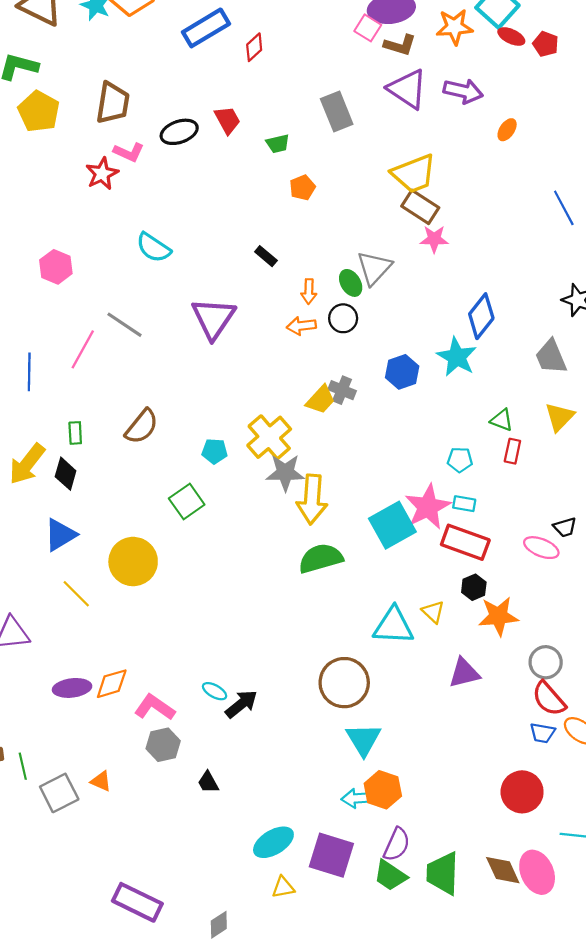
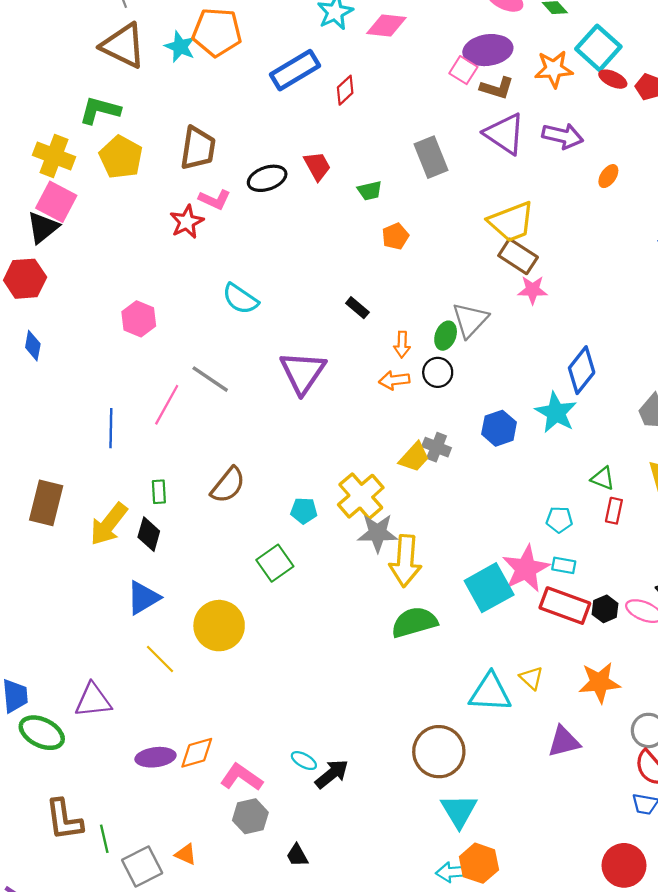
green ellipse: (351, 283) -> (446, 336), turned 52
black hexagon: (474, 587) -> (605, 609), moved

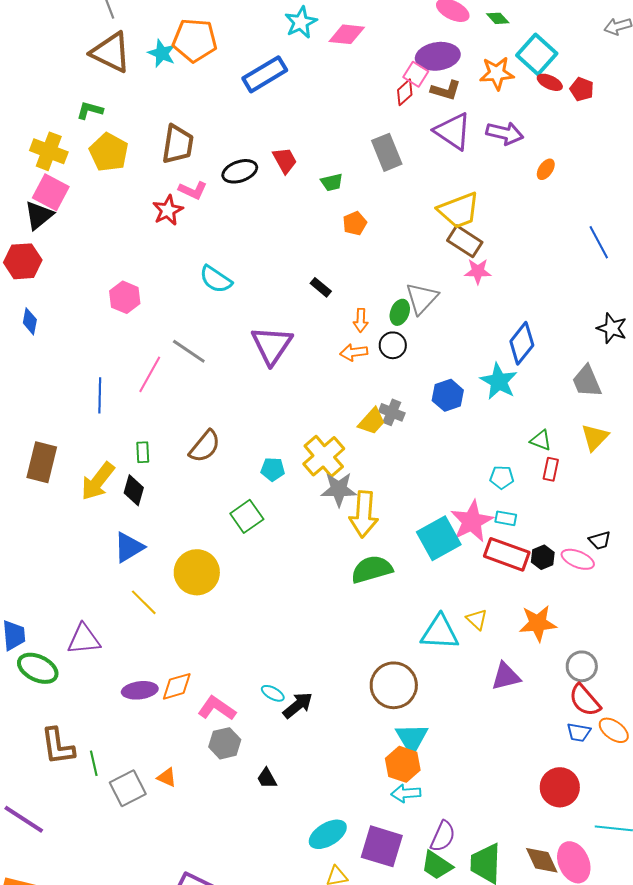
red diamond: (345, 90) -> (405, 92), moved
green L-shape: (100, 110) -> (90, 110), size x0.7
orange hexagon: (479, 863) -> (403, 764), moved

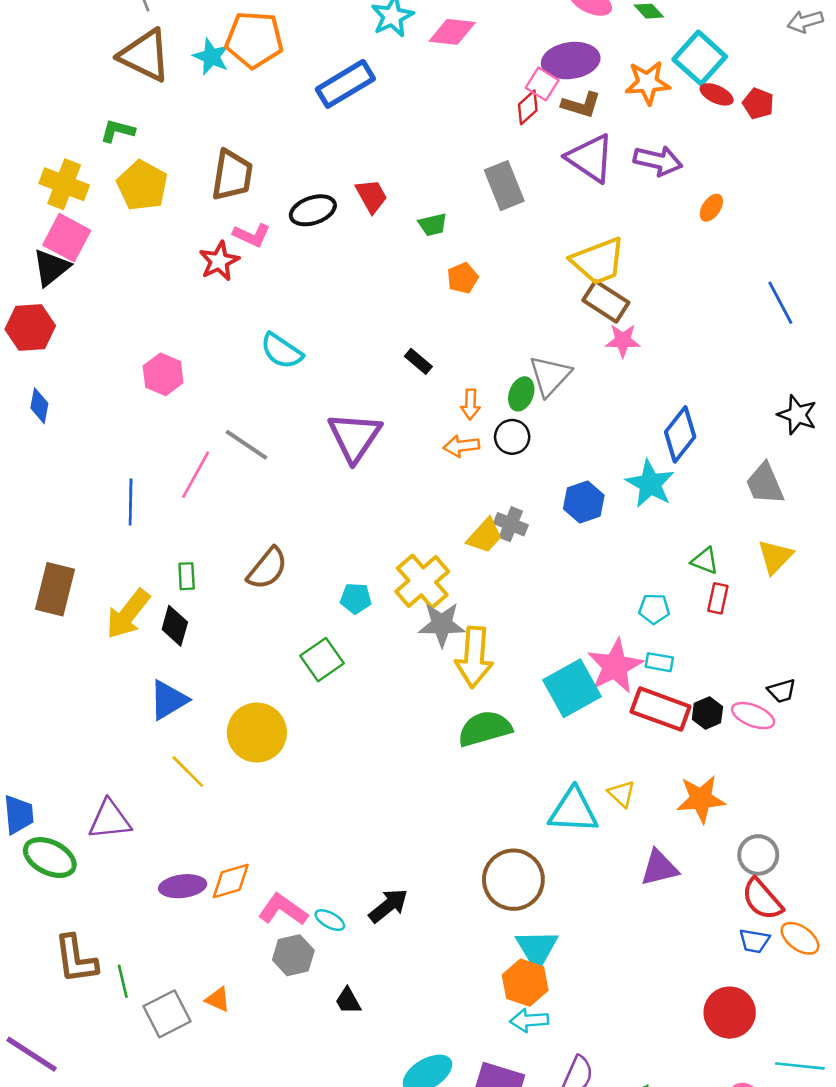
cyan ellipse: (273, 693) -> (330, 920), moved

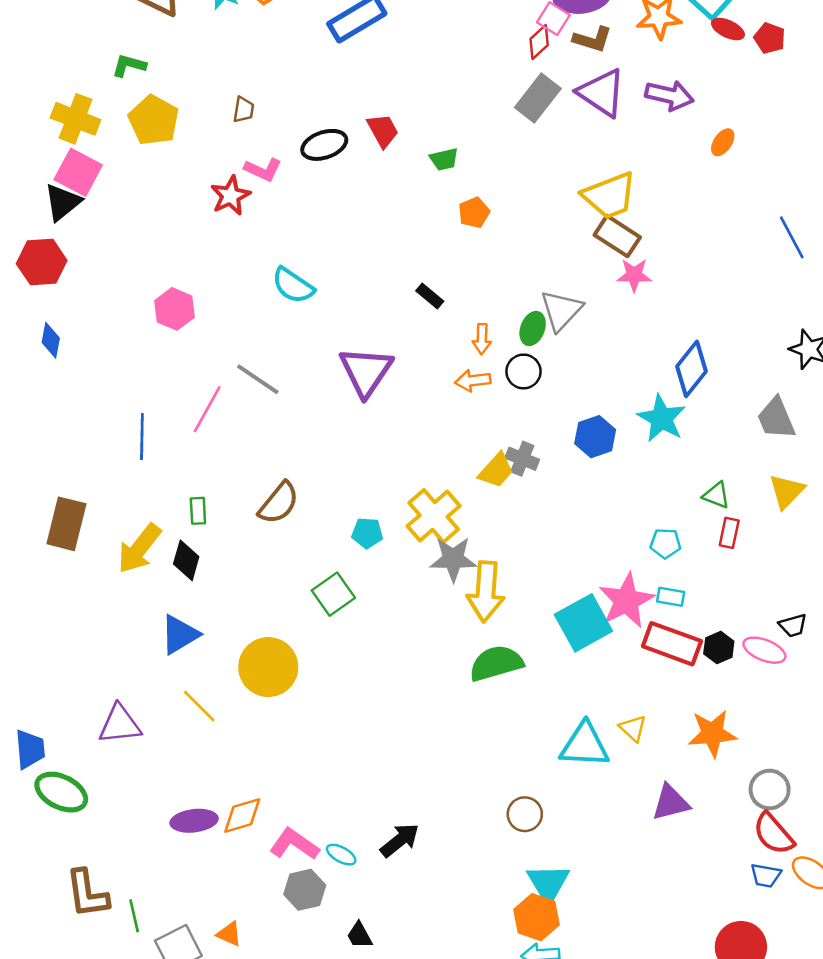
brown trapezoid: (232, 175) -> (244, 110), size x0.5
gray rectangle: (504, 186) -> (538, 98), moved, turned 60
purple triangle: (110, 820) -> (120, 724), moved
brown circle: (513, 880) -> (525, 814), size x0.6

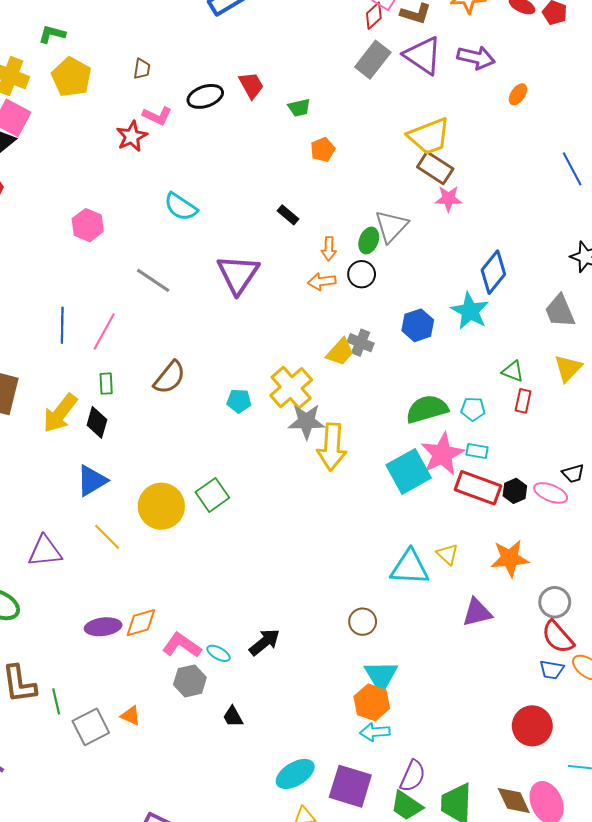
pink line: (207, 409) -> (104, 331), moved
green square: (333, 594) -> (212, 495), moved
green semicircle: (496, 663) -> (427, 409), moved

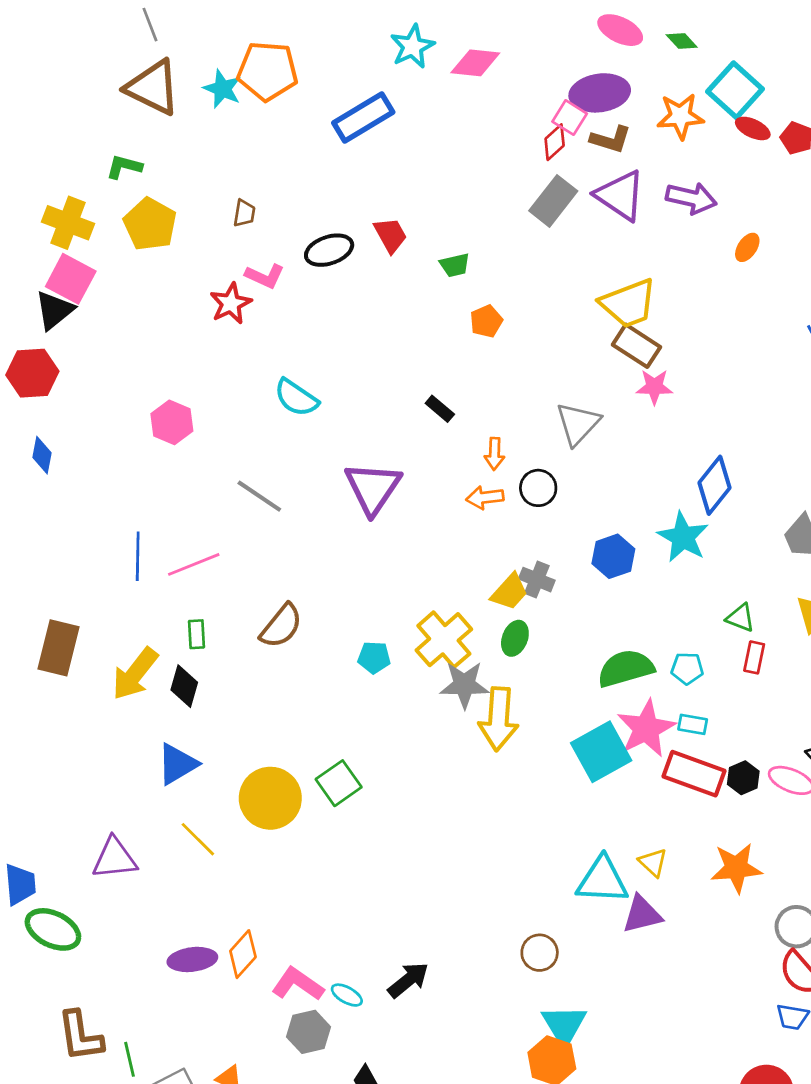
green ellipse: (369, 240) -> (515, 638), moved
pink line: (104, 331) -> (194, 564), turned 39
purple triangle: (477, 612) -> (642, 914), moved
orange diamond: (141, 623) -> (243, 954), turned -32

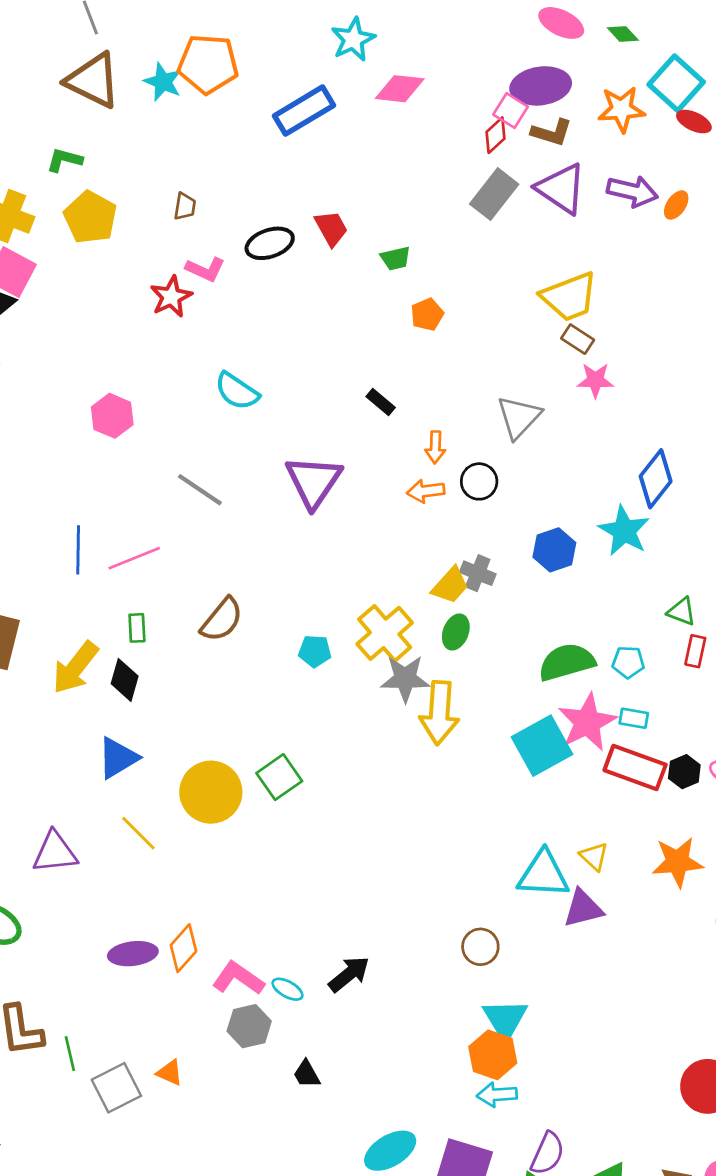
pink diamond: (475, 63) -> (400, 89), moved
orange ellipse: (747, 247) -> (676, 205), moved
brown rectangle: (637, 346) -> (578, 339), size x0.7

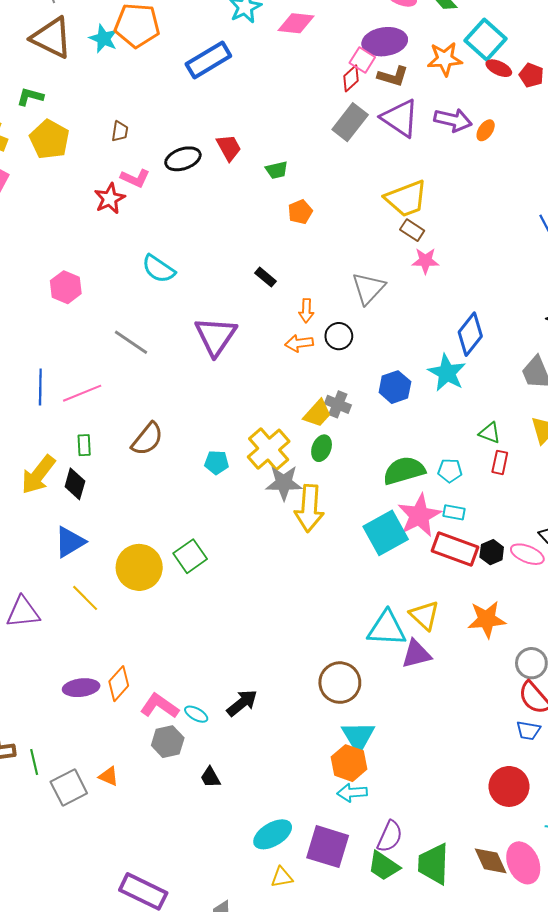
pink diamond: (400, 89) -> (296, 23), moved
yellow triangle: (594, 856) -> (424, 615), size x1.4
brown circle: (480, 947) -> (340, 683), size x1.5

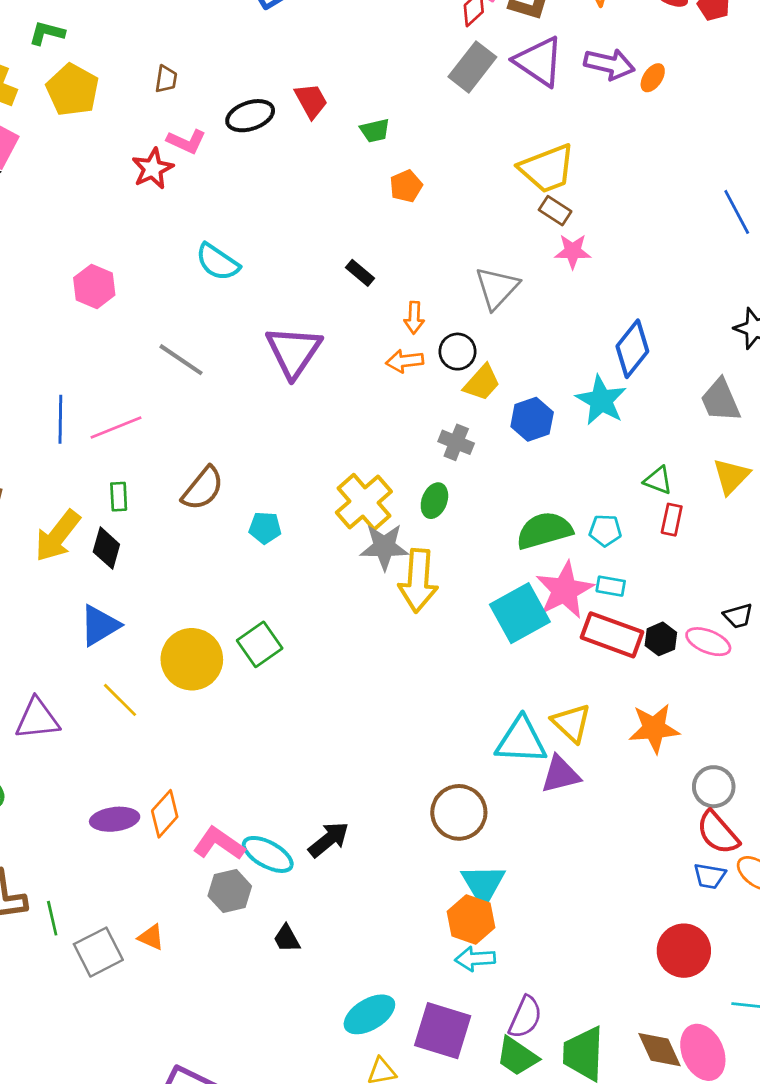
yellow trapezoid: (317, 414) -> (482, 383), moved
cyan pentagon: (217, 462) -> (265, 528), moved
cyan ellipse: (196, 714) -> (268, 854), size x1.6

